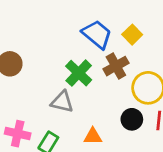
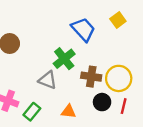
yellow square: (132, 35) -> (118, 20), moved
brown cross: (116, 66) -> (91, 77), moved, turned 30

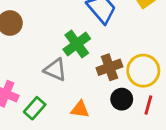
brown cross: (91, 77) -> (109, 67), turned -30

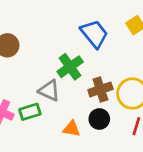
black circle: (122, 99) -> (99, 119), moved
green rectangle: (35, 108) -> (30, 112), moved, turned 30

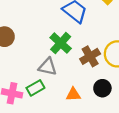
black circle: (99, 119) -> (102, 88), moved

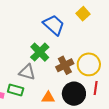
green rectangle: (35, 88) -> (16, 90), turned 42
black circle: (102, 88) -> (74, 94), size x1.5

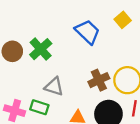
green cross: (40, 52) -> (41, 49), moved

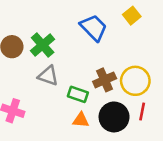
gray triangle: (54, 87) -> (48, 76), moved
green rectangle: (39, 107) -> (78, 94), moved

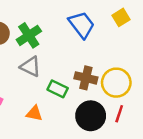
brown cross: (105, 80) -> (86, 78), turned 30
orange triangle: (81, 120) -> (34, 113), moved

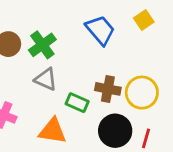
orange triangle: (34, 113) -> (52, 131), size x1.5
red line: (119, 114) -> (146, 138), moved

